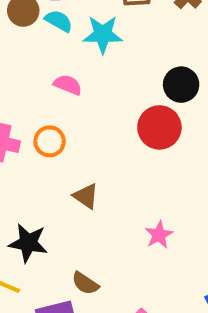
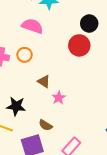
pink semicircle: (68, 85) -> (32, 26), size x1.5
pink star: (159, 235) -> (59, 98), moved

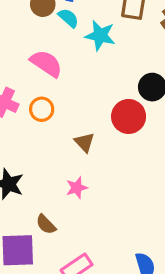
pink semicircle: (32, 26) -> (46, 64), moved
brown triangle: (44, 82) -> (84, 142), moved

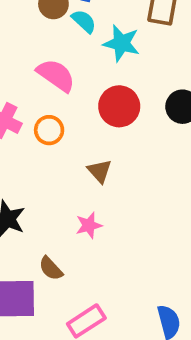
red circle: (129, 116) -> (119, 106), moved

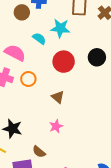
cyan semicircle: (84, 21) -> (39, 39), moved
pink semicircle: (56, 75) -> (15, 53), moved

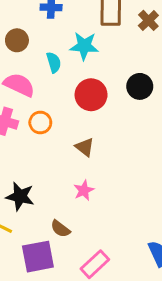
brown circle: (22, 12) -> (17, 40), moved
cyan semicircle: (39, 39) -> (54, 62), turned 40

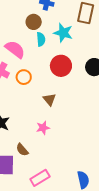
brown circle: (17, 40) -> (34, 22), moved

